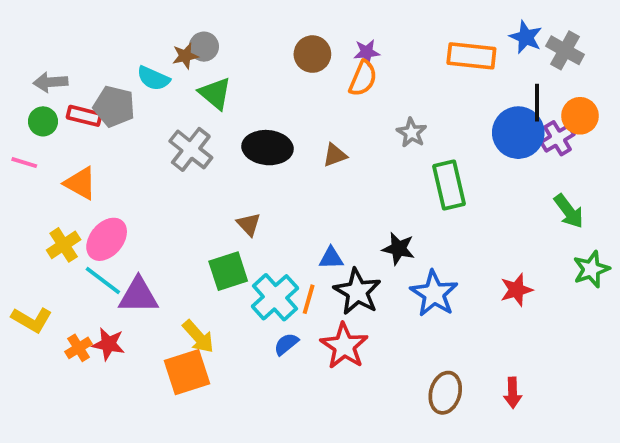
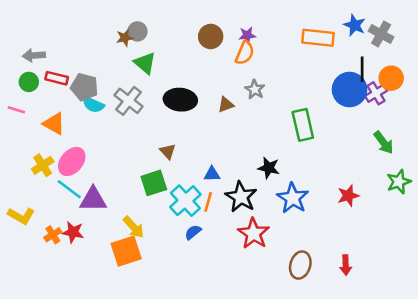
cyan semicircle: (153, 78) -> (93, 105), moved
gray pentagon: (114, 106) -> (84, 87), moved
gray star: (412, 133) -> (255, 90), moved
blue triangle: (331, 258) -> (212, 174), moved
red star: (344, 346) -> (254, 233), moved

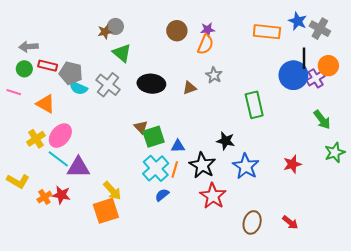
green square: (154, 183) -> (154, 137), moved
red arrow: (346, 265) -> (290, 222), turned -49

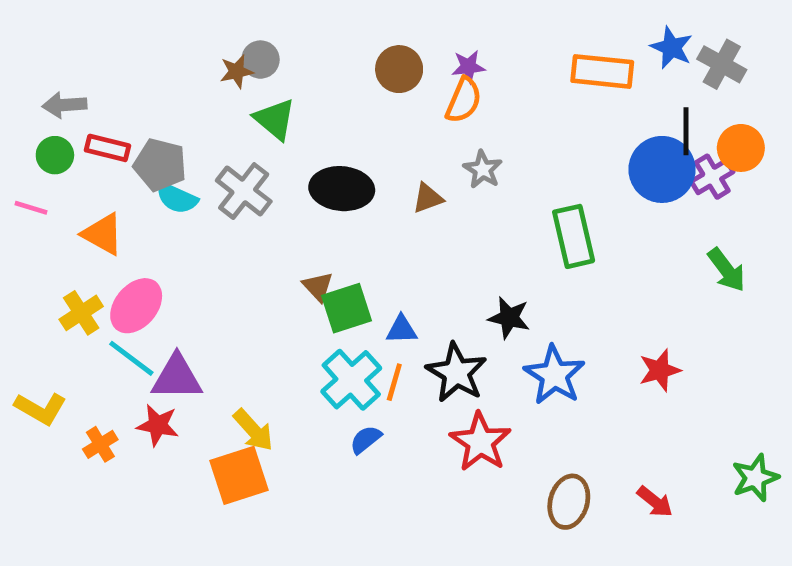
green star: (335, 153) -> (755, 478), moved
red star: (61, 195) -> (158, 425), moved

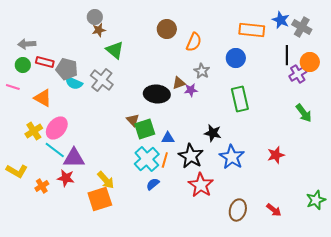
gray circle: (260, 60) -> (95, 17), moved
purple star: (468, 67) -> (191, 90), moved
blue circle: (662, 169) -> (236, 58), moved, size x0.7
black ellipse: (342, 189) -> (157, 94), moved

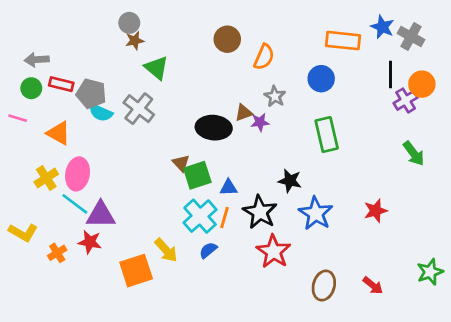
pink ellipse: (57, 128) -> (78, 174), turned -30
yellow arrow: (106, 180) -> (166, 250), moved

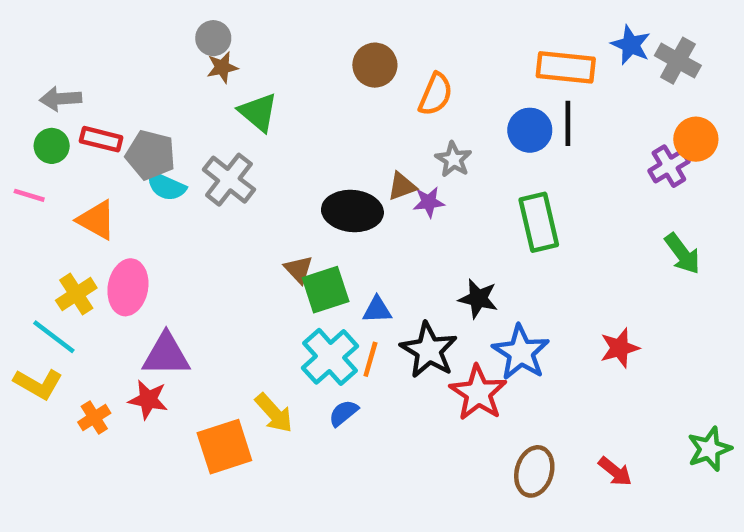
black line: (391, 75) -> (568, 123), moved
cyan line: (75, 204) -> (54, 337), moved
red star: (274, 251) -> (478, 393), moved

